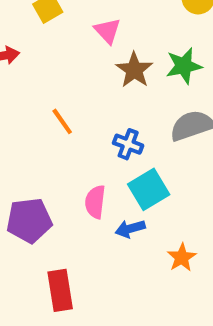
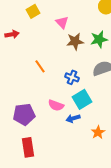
brown star: (134, 70) -> (75, 41), turned 30
pink semicircle: (95, 202) -> (56, 105), turned -77
red rectangle: (60, 290) -> (28, 147), moved

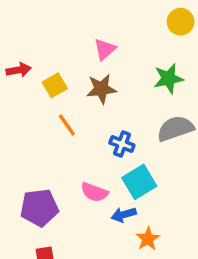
yellow square: (33, 11) -> (55, 85), moved
pink triangle: (62, 22) -> (105, 49), turned 32
brown star: (75, 41) -> (101, 89), moved
orange star: (98, 132) -> (148, 239), moved

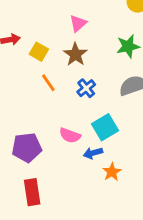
yellow square: (55, 85) -> (39, 52), turned -30
brown star: (101, 89) -> (75, 54), turned -30
blue cross: (122, 144) -> (86, 88), moved, turned 30

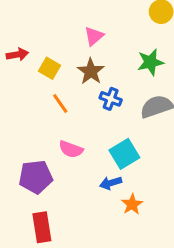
blue cross: (86, 88) -> (111, 99), moved, turned -30
pink semicircle: (70, 135) -> (71, 149), moved

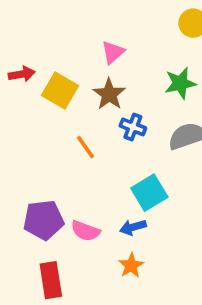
yellow square: (49, 68) -> (60, 91), size x1.4
orange line: (60, 103) -> (85, 147), moved
pink semicircle: (71, 149) -> (85, 231), moved
orange star: (132, 204) -> (131, 266), moved

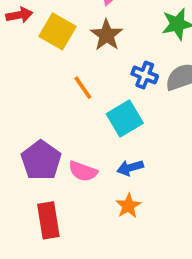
blue cross: (133, 127) -> (145, 75), moved
cyan square: (149, 193) -> (125, 119), moved
purple pentagon: (44, 220) -> (41, 160), turned -30

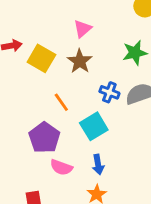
purple pentagon: (41, 160) -> (44, 138), moved
blue arrow: (130, 168) -> (98, 165), turned -84

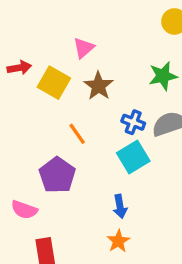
pink triangle: (83, 29) -> (84, 48), moved
cyan square: (94, 126) -> (133, 157), moved
pink semicircle: (61, 167) -> (24, 210), moved

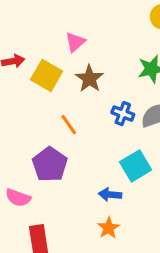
cyan square: (133, 157) -> (136, 166), moved
blue arrow: (120, 206) -> (110, 195), turned 105

